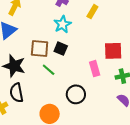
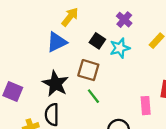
black square: (61, 49) -> (97, 41), moved

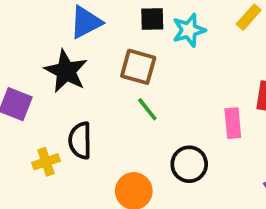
black square: (97, 41) -> (152, 19), turned -35
black star: (55, 84) -> (66, 71), moved

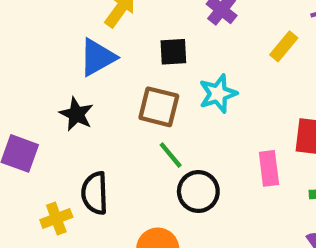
cyan star: (189, 30) -> (218, 94), moved
black star: (66, 71) -> (76, 114), size x0.7
black circle: (189, 164) -> (198, 192), moved

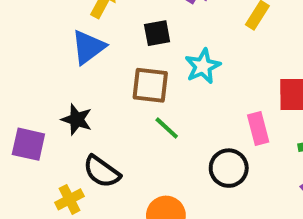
black star: (76, 114) -> (77, 119), moved
black circle: (198, 192) -> (229, 168), moved
black semicircle: (95, 193) -> (102, 172), turned -45

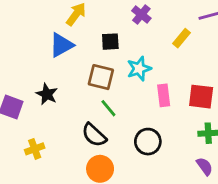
pink rectangle: (258, 129) -> (164, 95), moved
black semicircle: (102, 172) -> (94, 135), moved

